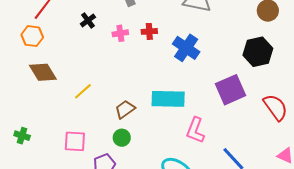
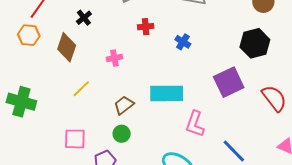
pink cross: (120, 33) -> (114, 58), moved
blue cross: (186, 48) -> (183, 42), size x0.6
brown diamond: (43, 72) -> (67, 47), moved, turned 52
green cross: (22, 136) -> (21, 102), moved, size x1.8

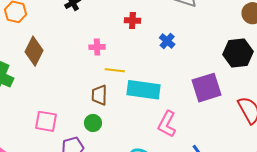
brown diamond: (67, 47) -> (34, 51), moved
yellow line: (81, 89) -> (115, 70), moved, turned 42
brown trapezoid: (124, 105) -> (99, 95), turned -60

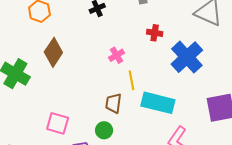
blue cross: (167, 41) -> (187, 57), size x2.0
pink cross: (97, 47) -> (117, 55), turned -35
yellow line: (115, 70) -> (132, 80), turned 66

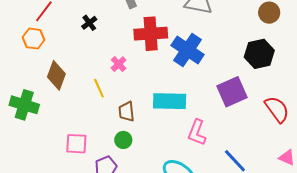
red cross: (155, 33) -> (151, 34), size x2.0
yellow line: (132, 80) -> (99, 88), moved

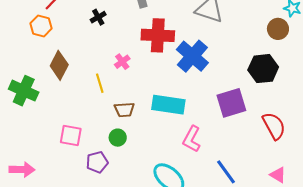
brown trapezoid: (126, 112) -> (124, 110), turned -95

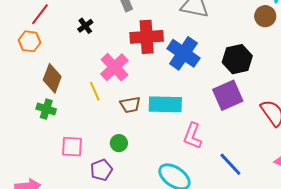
pink cross: (122, 62) -> (114, 67), size x1.8
black hexagon: (263, 69) -> (237, 59), moved
green cross: (24, 91) -> (46, 109), moved, size x0.7
brown trapezoid: (124, 110) -> (130, 105), moved

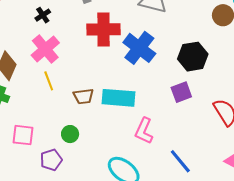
pink cross: (114, 67) -> (45, 49), moved
purple square: (228, 95) -> (181, 92), size x0.7

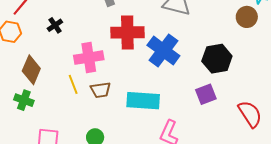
black cross: (43, 15) -> (55, 25), moved
pink cross: (45, 49) -> (89, 58), moved, turned 32
brown trapezoid: (83, 96) -> (100, 90), moved

